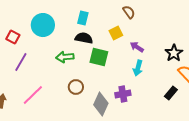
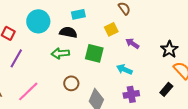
cyan rectangle: (83, 18) -> (78, 14), turned 64
black semicircle: (84, 38) -> (68, 32), moved
cyan arrow: (138, 68) -> (124, 69), moved, turned 98
purple cross: (123, 94) -> (131, 94), moved

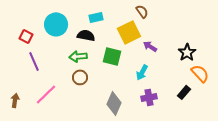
yellow square: (111, 29) -> (129, 32), size x1.6
purple line: (16, 58) -> (34, 61), turned -54
cyan arrow: (124, 69) -> (142, 72), turned -84
brown circle: (71, 83) -> (80, 77), moved

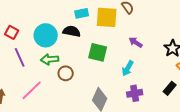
cyan circle: (56, 24) -> (46, 35), moved
yellow square: (129, 32) -> (107, 17), moved, turned 30
green arrow: (78, 56) -> (50, 59), moved

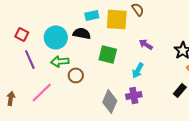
purple cross: (135, 93) -> (134, 95), moved

